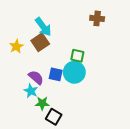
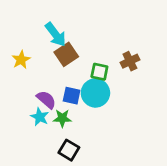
brown cross: (97, 18) -> (130, 61), moved, turned -32
brown square: (40, 42) -> (66, 54), moved
green star: (42, 103) -> (62, 118), moved

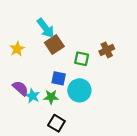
cyan circle: (95, 93) -> (79, 90), moved
purple semicircle: (46, 100) -> (20, 88), moved

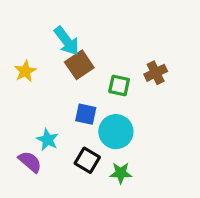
purple semicircle: (20, 88) -> (30, 162), moved
green star: (51, 97) -> (121, 173), moved
black square: (56, 123) -> (87, 160), moved

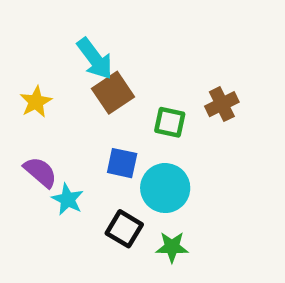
purple semicircle: (30, 162) -> (40, 172), moved

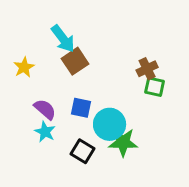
green square: (170, 122) -> (155, 87), moved
purple semicircle: (40, 172) -> (45, 109), moved
green star: (172, 247) -> (123, 142), moved, size x1.4

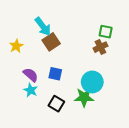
green square: (155, 87) -> (106, 32), moved
cyan circle: (110, 124) -> (92, 82), moved

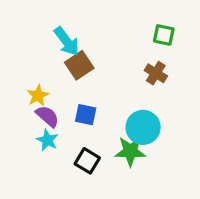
green square: (106, 32) -> (164, 35), moved
yellow star: (16, 46) -> (38, 96), moved
brown cross: (100, 47) -> (156, 73), turned -32

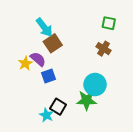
blue square: (86, 115) -> (49, 76), moved, turned -32
purple semicircle: (47, 116) -> (38, 59), moved
cyan star: (47, 140) -> (46, 115), moved

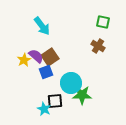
brown square: (53, 43) -> (50, 57), moved
cyan circle: (95, 84) -> (71, 83), moved
black square: (58, 107) -> (55, 101), turned -35

